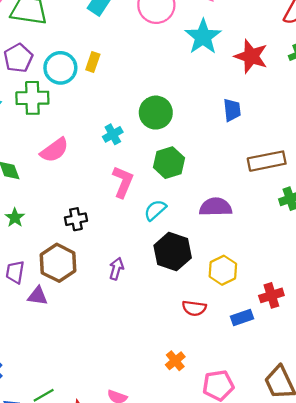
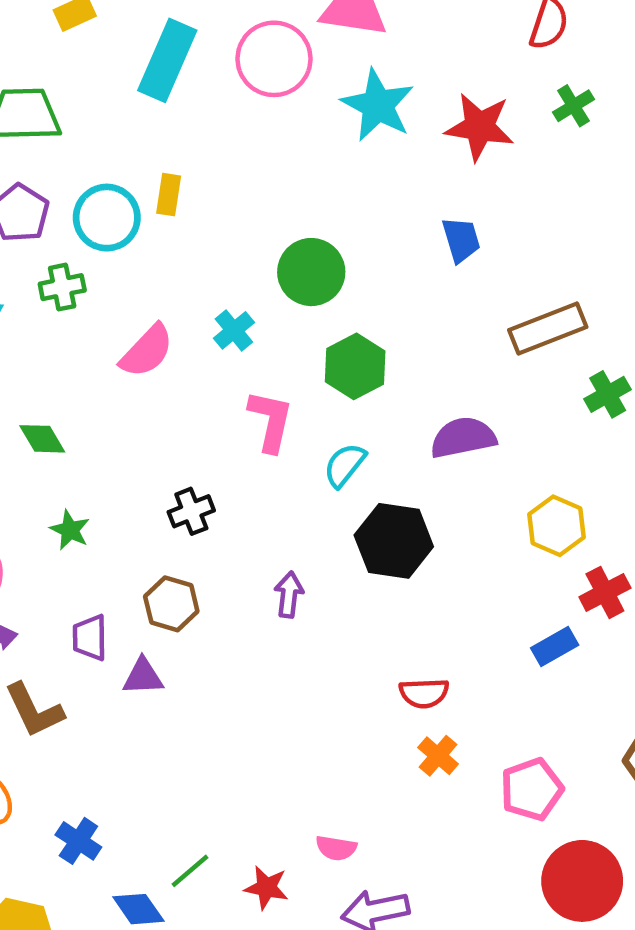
green cross: (32, 98) -> (62, 287), size x0.7
pink semicircle: (54, 150) -> (147, 351), moved
brown hexagon: (58, 263) -> (171, 604), size x0.7
yellow hexagon: (223, 270) -> (556, 526), moved
red semicircle: (194, 308) -> (424, 693), moved

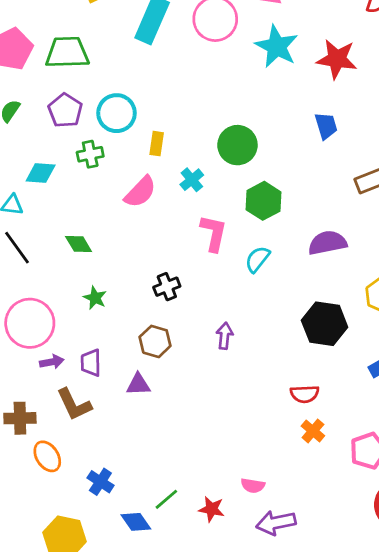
yellow rectangle: (169, 195) -> (157, 144), moved
black hexagon: (394, 541) -> (325, 324), moved
purple trapezoid: (90, 638) -> (91, 363), moved

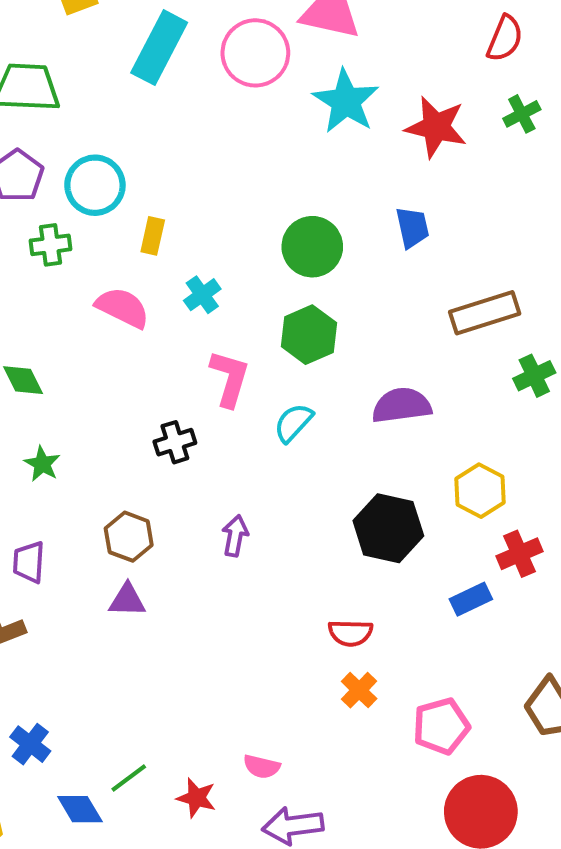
green circle: (237, 145) -> (312, 247), moved
pink semicircle: (140, 192) -> (123, 308), turned -111
black cross: (167, 287) -> (175, 442), moved
purple triangle: (138, 384) -> (127, 600), moved

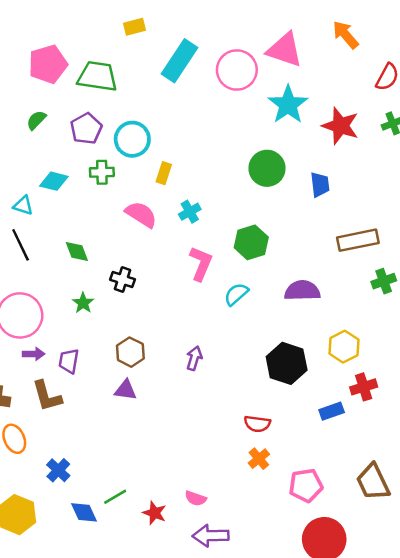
green circle: (312, 247) -> (267, 168), moved
black cross: (175, 442) -> (123, 279), moved, turned 30

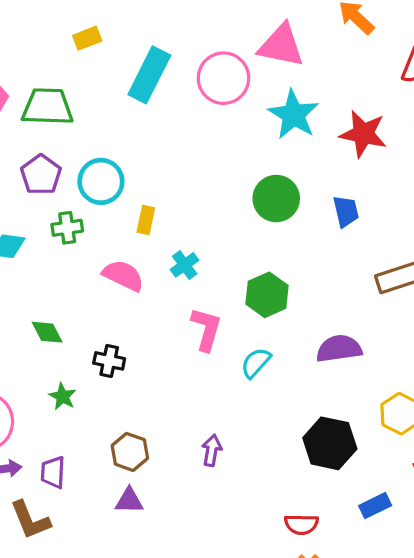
blue rectangle: (332, 411) -> (375, 506), moved

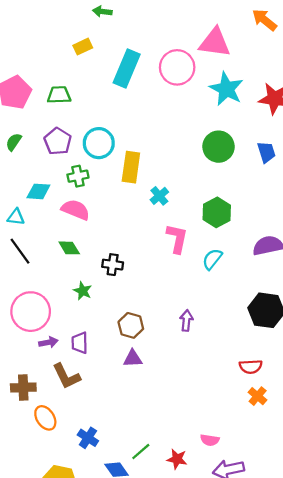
green trapezoid: (48, 107) -> (59, 95), size x0.7
yellow rectangle: (146, 220) -> (131, 167), size x1.6
pink semicircle: (123, 276) -> (76, 210), moved

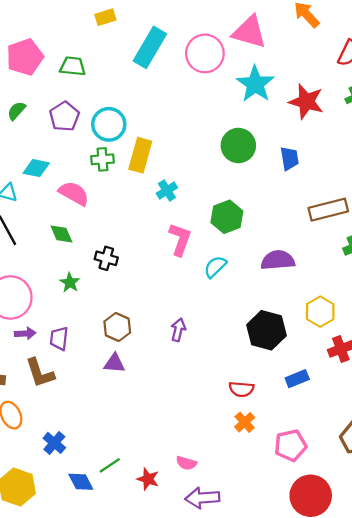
green cross: (78, 176) -> (102, 159), moved

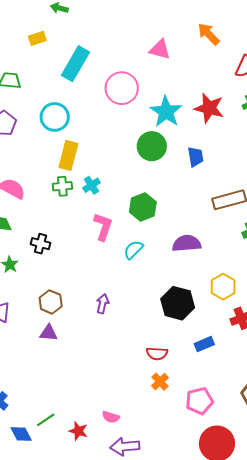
pink triangle: (249, 32) -> (160, 49), size x0.7
pink circle: (205, 53) -> (122, 88), moved
cyan star: (255, 84) -> (166, 112), moved
cyan circle: (109, 124) -> (55, 117), moved
green cross: (102, 159) -> (62, 186), moved

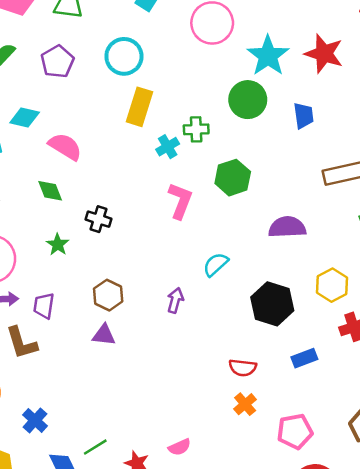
green cross: (62, 186) -> (196, 129), moved
cyan semicircle: (133, 250) -> (216, 264), moved
pink semicircle: (111, 417) -> (180, 447), turned -42

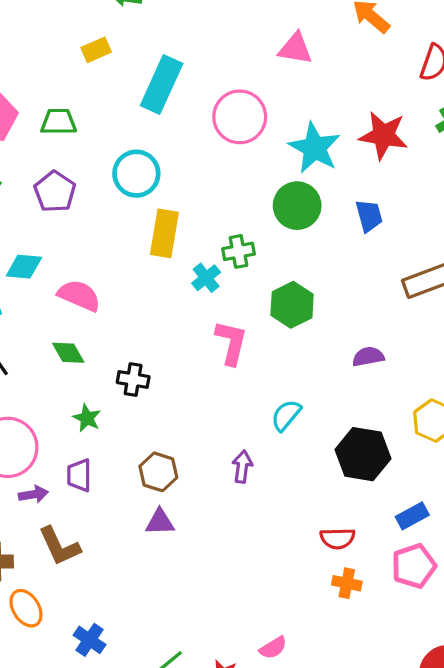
purple semicircle: (287, 227) -> (368, 357), size x0.7
purple trapezoid: (44, 306) -> (79, 475), moved
orange cross: (245, 404) -> (347, 583), turned -30
pink pentagon: (295, 431) -> (414, 566), moved

